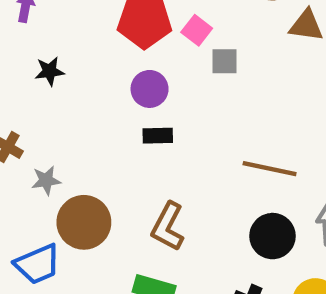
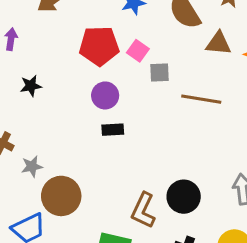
brown line: (270, 169) -> (201, 99), moved
brown L-shape: (168, 227) -> (143, 210), moved
black circle: (272, 236) -> (184, 197), moved

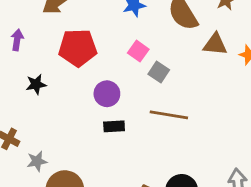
red pentagon: (99, 46) -> (78, 48), moved
gray square: (159, 73) -> (159, 72), turned 36
brown line: (201, 99) -> (169, 115), moved

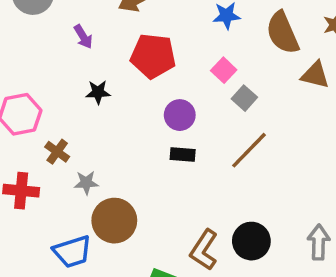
purple arrow: (17, 40) -> (83, 37), turned 132
brown line: (169, 115) -> (249, 150), turned -63

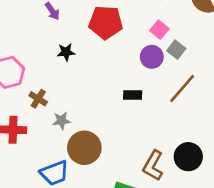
purple circle: (180, 115) -> (152, 57), moved

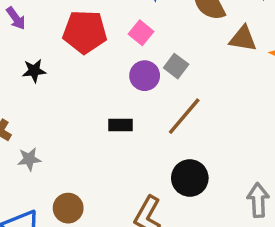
pink square: (159, 30) -> (141, 33), moved
brown circle: (84, 148) -> (68, 208), moved, size x0.7
black circle: (188, 157) -> (190, 178), moved

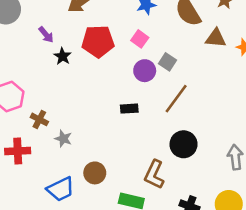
black star: (34, 71) -> (62, 56), moved, turned -30
gray star: (29, 159) -> (63, 139), turned 30

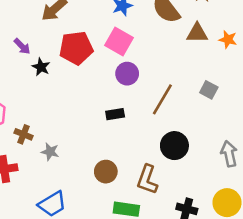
pink square: (140, 39) -> (119, 41), size x1.5
gray square: (167, 62) -> (209, 90), moved
brown circle: (95, 173) -> (106, 172), moved

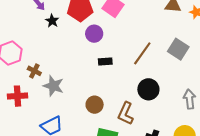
purple circle: (127, 74) -> (94, 34), moved
gray square: (209, 90) -> (178, 49), size x1.5
gray star: (50, 152) -> (53, 86), size x1.5

